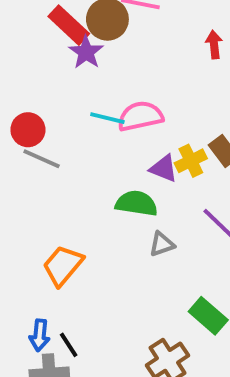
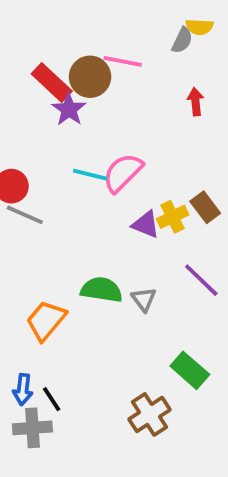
pink semicircle: (140, 116) -> (123, 173), turned -33
green semicircle: (137, 203) -> (102, 290), moved
gray triangle: (162, 244) -> (144, 299), turned -48

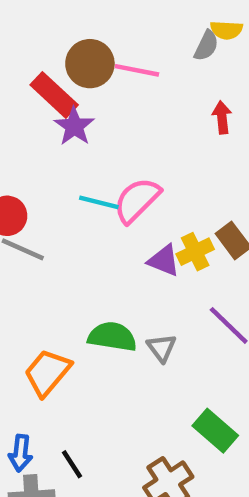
brown circle: (90, 77) -> (90, 64), moved
black line: (52, 399) -> (72, 464), moved

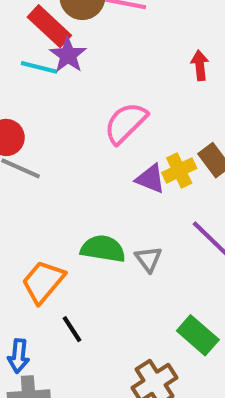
red arrow: (222, 117) -> (200, 65), moved
cyan line: (99, 202) -> (39, 67), moved
black line: (72, 464) -> (72, 329), moved

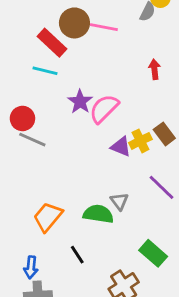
purple star: (68, 55) -> (80, 102), moved
green semicircle: (103, 249) -> (98, 214), moved
black line: (72, 329) -> (77, 255), moved

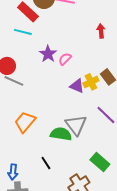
pink semicircle: (104, 109) -> (65, 59), size x0.6
gray triangle: (119, 201) -> (76, 125), size x1.6
orange trapezoid: (48, 217) -> (25, 122), moved

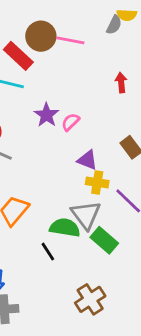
yellow cross: (91, 82) -> (97, 183), moved, turned 35
green rectangle: (100, 162) -> (104, 240), moved
black line: (46, 163) -> (48, 252), moved

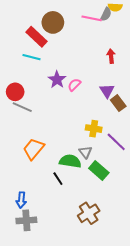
pink line: (70, 40) -> (92, 18), moved
purple triangle: (87, 160) -> (107, 91), moved, turned 35
gray triangle: (86, 215) -> (86, 152), size x0.6

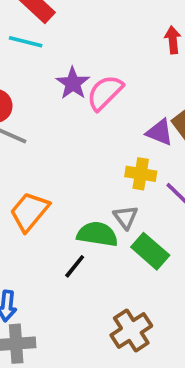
pink semicircle: (74, 85) -> (105, 93), size x1.5
purple triangle: (107, 91) -> (160, 132), moved, turned -35
black line: (58, 179) -> (75, 266), turned 72

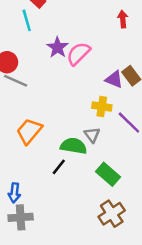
cyan line: (26, 42) -> (27, 20), turned 60
green rectangle: (150, 251) -> (108, 174), moved
brown cross: (131, 330) -> (112, 214), moved

